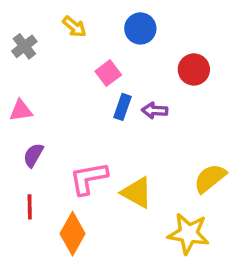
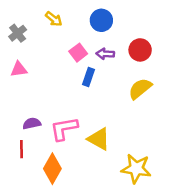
pink triangle: (21, 111) -> (19, 69), moved
purple arrow: (155, 111) -> (105, 54), moved
purple semicircle: (33, 155) -> (32, 123), moved, turned 48
yellow semicircle: (210, 178) -> (140, 89), moved

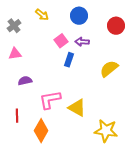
red circle: (140, 50) -> (116, 26), moved
purple semicircle: (32, 123) -> (25, 81), moved

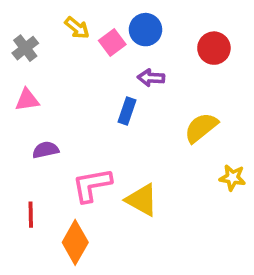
pink square: (61, 41) -> (112, 43), moved
yellow star: (106, 131) -> (232, 178), moved, size x0.6

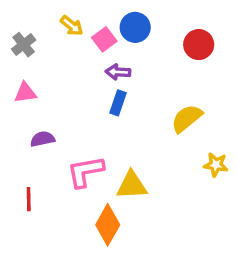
purple arrow: (151, 78) -> (118, 72), moved
yellow triangle: (142, 200) -> (132, 185), turned -32
orange diamond: (75, 242) -> (108, 225), moved

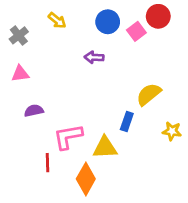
pink square: (104, 39) -> (136, 31), moved
red circle: (199, 45) -> (158, 16), moved
blue rectangle: (118, 103) -> (127, 122), moved
red line: (29, 199) -> (48, 163), moved

